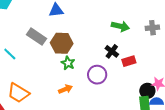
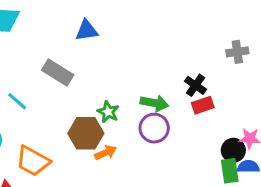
green arrow: (120, 26) -> (154, 103), moved
brown hexagon: (62, 43) -> (86, 133), moved
black cross: (112, 51) -> (196, 85), moved

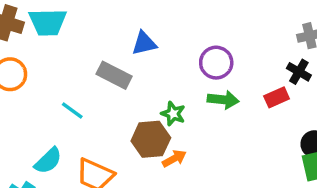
blue triangle: (87, 30) -> (144, 43), moved
black cross: (196, 85) -> (299, 72), moved
purple circle: (154, 128) -> (216, 63), moved

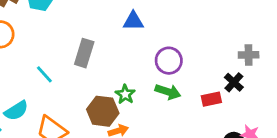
blue triangle: (144, 43) -> (133, 21), moved
gray rectangle: (114, 75) -> (84, 53), turned 68

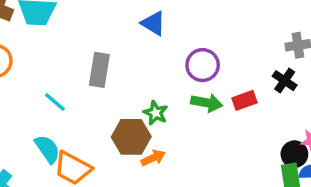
blue triangle: (133, 21) -> (153, 23), turned 40
red rectangle: (211, 99) -> (244, 100), moved
cyan semicircle: (16, 111) -> (47, 149), moved, turned -85

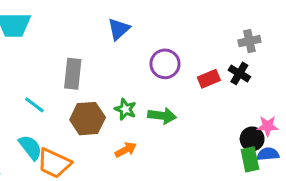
blue triangle: (153, 23) -> (119, 29), turned 50
red rectangle: (244, 100) -> (209, 79), moved
green arrow: (207, 103) -> (162, 116), moved
brown hexagon: (131, 137) -> (88, 119), moved

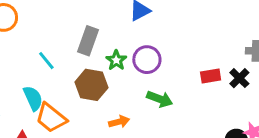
purple circle: (165, 64) -> (147, 60), moved
green star: (125, 109) -> (116, 60), moved

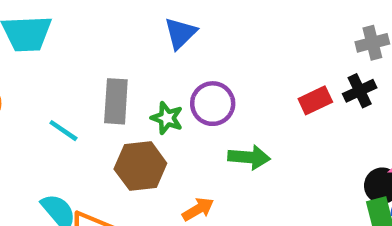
cyan line: (46, 61) -> (63, 131), moved
black cross: (239, 78) -> (360, 91), turned 36

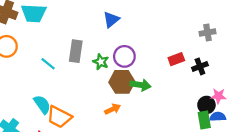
black cross: (360, 91) -> (200, 66), moved
brown hexagon: (140, 166) -> (122, 82), moved

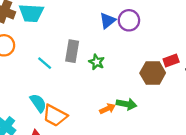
purple circle: (124, 56) -> (129, 20), moved
brown hexagon: (122, 82) -> (153, 73), moved
green arrow: (141, 85) -> (126, 104), moved

